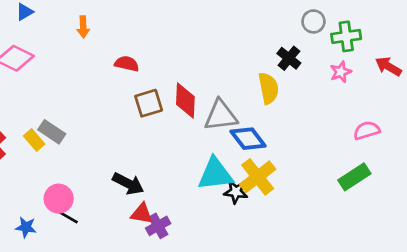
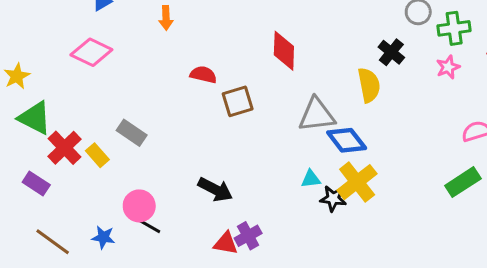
red semicircle: (127, 64) -> (203, 75), moved
red diamond: (185, 100) -> (284, 51), moved
yellow rectangle: (34, 140) -> (97, 155), moved
cyan triangle: (215, 174) -> (311, 179), size x0.5
red triangle: (142, 214) -> (226, 243), moved

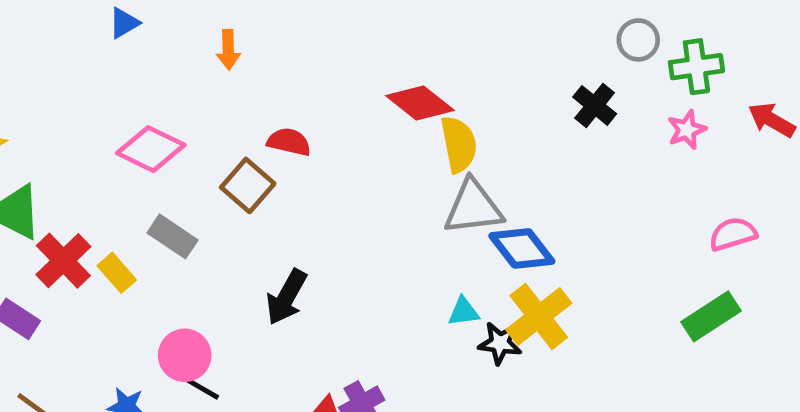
red diamond: (284, 51) -> (420, 103), turned -54
pink diamond: (91, 52) -> (151, 149), moved
yellow semicircle: (369, 85) -> (459, 144), moved
brown square: (238, 101) -> (248, 185), moved, turned -32
black arrow: (215, 189) -> (287, 297), moved, turned 92

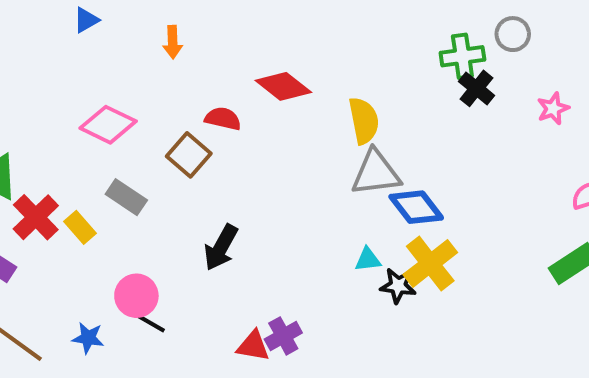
green cross: (696, 67) -> (462, 56), moved
red diamond: (420, 103) -> (283, 86), moved

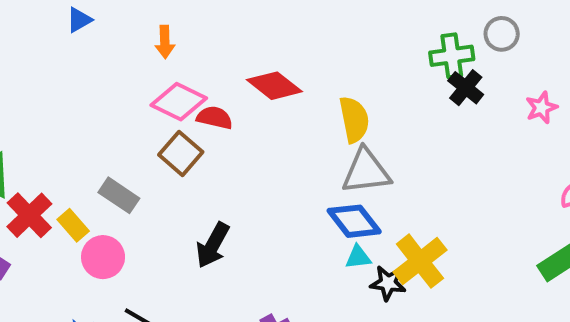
pink diamond: (108, 125) -> (179, 102), moved
blue diamond: (416, 207) -> (354, 221), moved
pink circle: (136, 296) -> (103, 257), moved

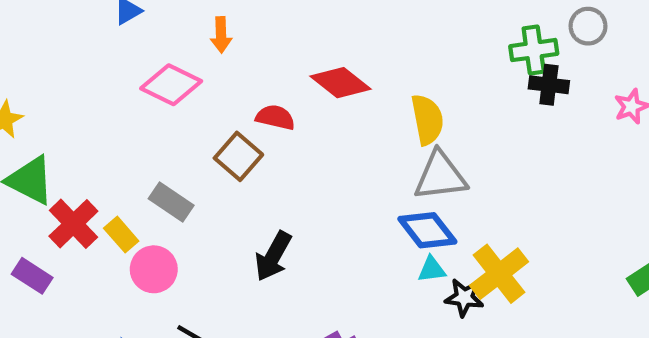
black cross: (466, 88) -> (549, 85), turned -32
pink diamond: (179, 102) -> (171, 85), moved

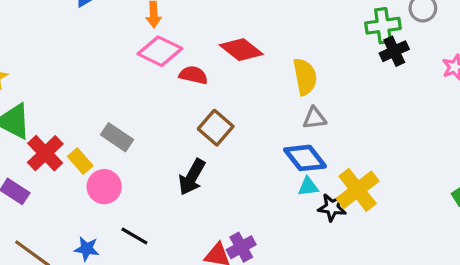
pink diamond: (171, 85) -> (160, 51), moved
black cross: (549, 85) -> (394, 51), turned -32
brown square: (238, 156) -> (216, 128), moved
gray triangle: (440, 176) -> (315, 118), size x0.6

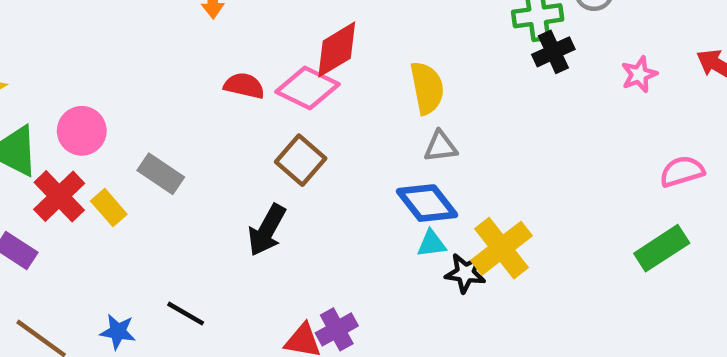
red diamond: (241, 50) -> (337, 50), turned -69
pink diamond: (160, 51) -> (307, 88), moved
red semicircle: (193, 75) -> (244, 86), moved
pink circle: (104, 187) -> (82, 131), moved

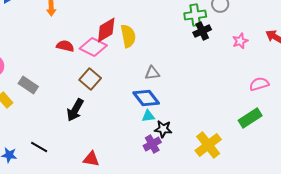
yellow semicircle: (427, 88) -> (128, 36), moved
yellow cross: (501, 248) -> (208, 145), moved
purple cross: (337, 329) -> (152, 144), moved

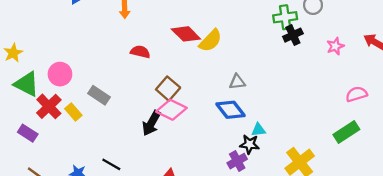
red diamond: (106, 30) -> (186, 34), turned 76
yellow semicircle: (128, 36) -> (210, 41), turned 55
pink diamond: (93, 47) -> (171, 110), moved
cyan triangle: (148, 116) -> (258, 130), moved

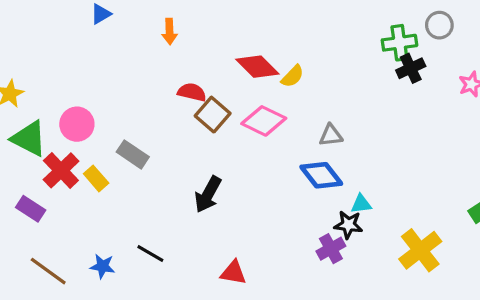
yellow semicircle: (210, 41) -> (292, 76), size x0.7
brown square: (168, 89) -> (213, 115), moved
pink diamond: (171, 110) -> (264, 121), moved

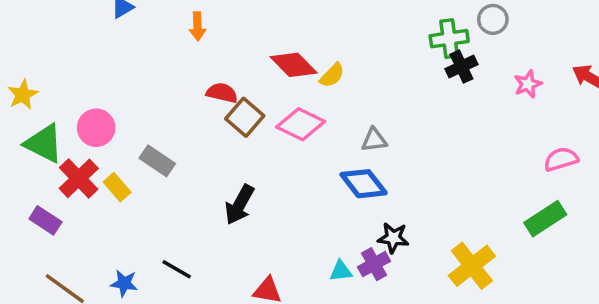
cyan triangle: (361, 204) -> (341, 271), moved

